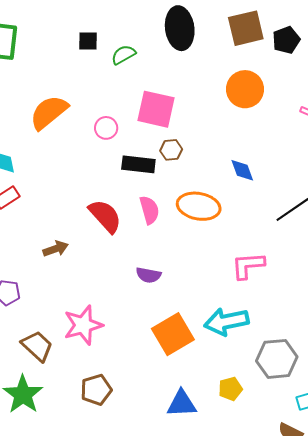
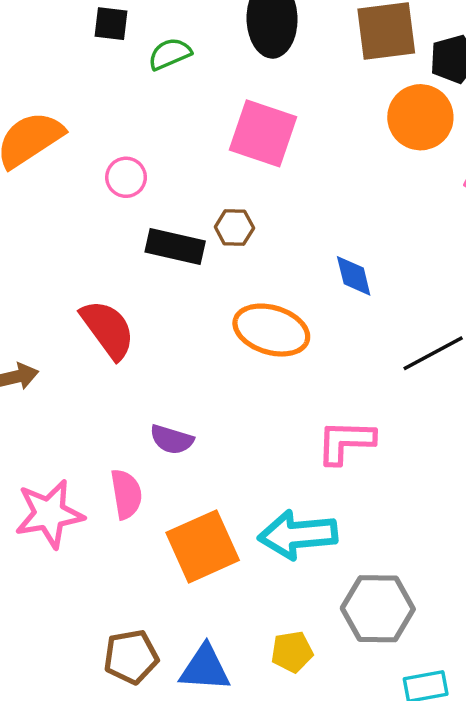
orange circle: (245, 89) -> (420, 117), moved
pink square: (156, 109) -> (263, 133), moved
pink semicircle: (149, 210) -> (126, 494), moved
brown pentagon: (96, 390) -> (131, 657), moved

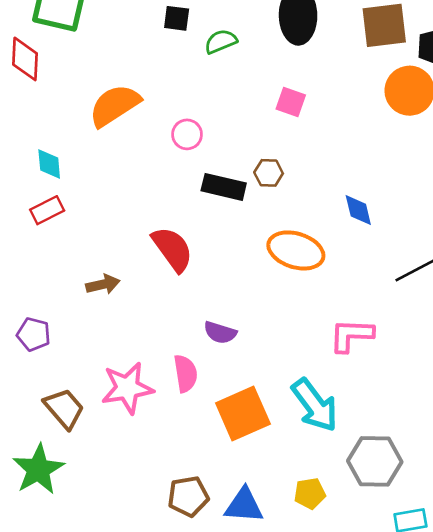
pink square: (263, 133) -> (291, 102), size x0.6
cyan arrow: (298, 535) -> (315, 405), turned -122

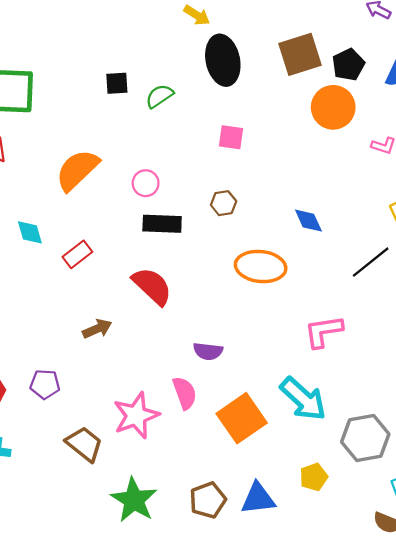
black rectangle: (224, 187) -> (162, 224), moved
red rectangle: (47, 210) -> (77, 254), moved
green star: (38, 469) -> (134, 500), moved

